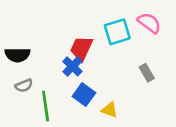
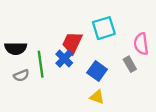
pink semicircle: (149, 23) -> (141, 44), moved, turned -135
blue square: (84, 95) -> (97, 71), moved
green line: (46, 106) -> (41, 64), moved

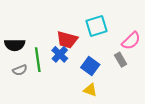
red trapezoid: (72, 43) -> (67, 40), turned -100
pink semicircle: (141, 44) -> (131, 41), turned -126

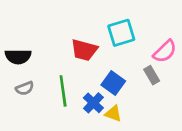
blue cross: (60, 54) -> (93, 103), moved
green line: (38, 60) -> (63, 91), moved

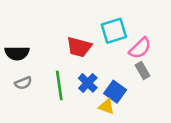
pink semicircle: (165, 51) -> (140, 48), moved
blue square: (113, 83) -> (115, 92), moved
blue cross: (93, 103) -> (88, 83), moved

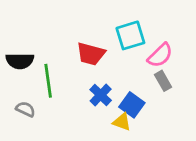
gray semicircle: (23, 83) -> (26, 109), moved, turned -133
green line: (59, 85) -> (48, 81), moved

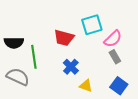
blue square: (132, 105) -> (119, 86), moved
gray semicircle: (26, 109) -> (18, 77), size x1.6

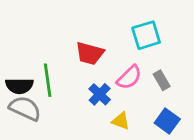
cyan square: (92, 25) -> (146, 35), moved
pink semicircle: (113, 39) -> (129, 77), moved
black semicircle: (14, 43) -> (19, 86), moved

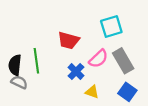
gray rectangle: (162, 80) -> (123, 61), size x1.6
black semicircle: (19, 86) -> (15, 65), turned 96
gray semicircle: (25, 108) -> (19, 82), size x0.7

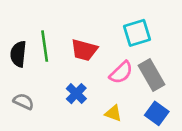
green line: (36, 61) -> (45, 46), moved
black semicircle: (15, 65) -> (18, 54), moved
blue cross: (76, 71) -> (76, 94), moved

